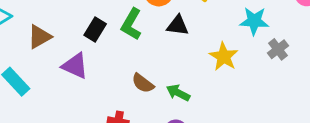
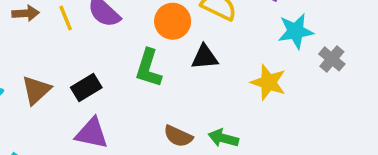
black rectangle: (95, 30) -> (86, 88), moved, turned 40
brown triangle: (39, 37) -> (36, 90), moved

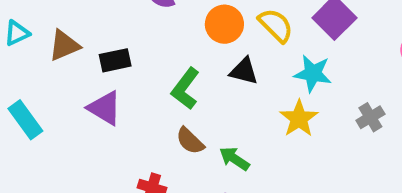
cyan star: (296, 31) -> (313, 73), moved
green L-shape: (148, 68) -> (185, 89), moved

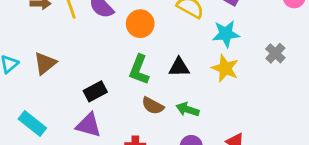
orange circle: (224, 24) -> (140, 24), moved
black rectangle: (115, 60) -> (95, 91), moved
black triangle: (244, 71) -> (179, 67), moved
purple triangle: (105, 108) -> (89, 125), moved

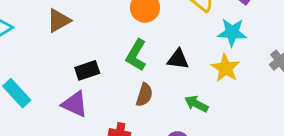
brown triangle: (45, 63) -> (59, 21), moved
brown semicircle: (153, 106) -> (144, 95), turned -110
green arrow: (188, 109) -> (196, 104), moved

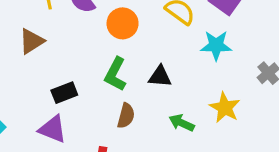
yellow star: (226, 68) -> (225, 108), moved

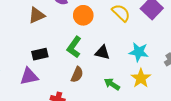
brown triangle: (32, 41) -> (37, 15), moved
cyan star: (216, 45) -> (139, 52), moved
purple triangle: (53, 129) -> (29, 76), turned -42

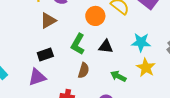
brown triangle: (37, 15) -> (48, 21), moved
orange circle: (83, 15) -> (95, 16), moved

